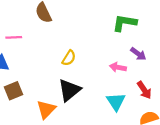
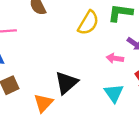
yellow semicircle: (69, 58) -> (88, 23), moved, size x1.5

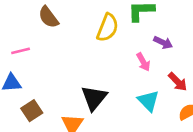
pink arrow: (115, 58) -> (143, 62), turned -119

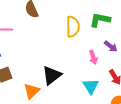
yellow semicircle: (108, 28) -> (73, 27), turned -35

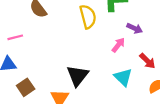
pink arrow: (93, 57) -> (118, 45), turned -112

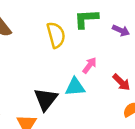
purple arrow: (135, 28) -> (121, 30), moved
cyan triangle: (123, 77) -> (75, 87), moved, turned -48

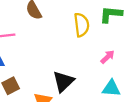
cyan triangle: (75, 87) -> (111, 88), moved

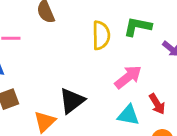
pink arrow: (108, 57) -> (128, 77), size x1.5

